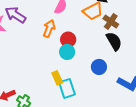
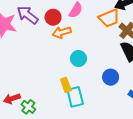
orange arrow: (49, 29) -> (62, 32), turned -132
red circle: (68, 40) -> (53, 17), moved

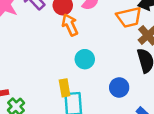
orange arrow: (62, 32) -> (70, 25), turned 72

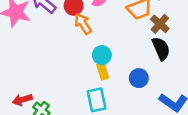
yellow rectangle: (65, 88) -> (103, 71), moved

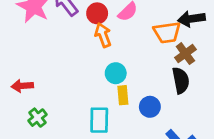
yellow rectangle: (103, 71) -> (123, 95), moved
red arrow: (22, 100) -> (22, 86), moved

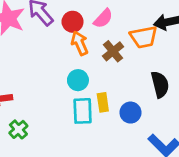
brown cross: (185, 54) -> (113, 51), moved
cyan circle: (116, 73) -> (78, 80), moved
cyan rectangle: (99, 120) -> (83, 111), moved

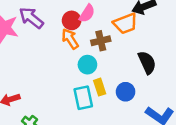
red circle: (73, 22) -> (72, 20), moved
brown cross: (113, 51) -> (101, 41), turned 36
cyan circle: (78, 80) -> (87, 65), moved

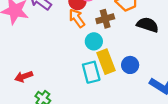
black semicircle: (147, 63) -> (148, 25), moved, turned -45
yellow rectangle: (100, 87) -> (106, 62), size x1.5

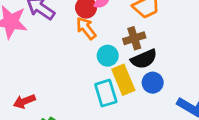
brown cross: (105, 19) -> (134, 38), moved
black semicircle: (148, 25) -> (144, 59), moved, turned 140

